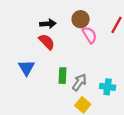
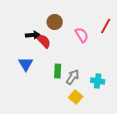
brown circle: (81, 19) -> (55, 22), moved
black arrow: (48, 24) -> (33, 35), moved

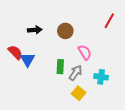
brown circle: (55, 22) -> (65, 31), moved
pink semicircle: (82, 35) -> (85, 52), moved
red semicircle: (44, 41) -> (15, 52), moved

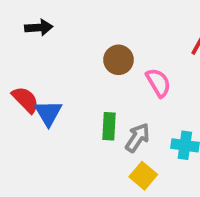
black arrow: (35, 30) -> (39, 28), moved
pink semicircle: (85, 52) -> (158, 83), moved

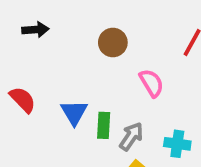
brown circle: (118, 60) -> (113, 42), moved
blue triangle: (48, 113) -> (74, 112), moved

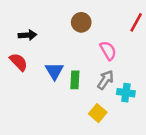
black arrow: (35, 30) -> (28, 35), moved
gray arrow: (131, 136) -> (105, 80), moved

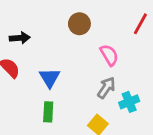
green rectangle: (75, 80) -> (48, 112), moved
cyan cross: (126, 93) -> (129, 102), turned -30

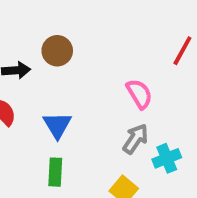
brown circle: (79, 24) -> (57, 51), moved

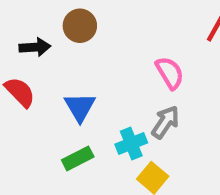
cyan cross: (167, 158) -> (131, 143), moved
green rectangle: (55, 172) -> (78, 158), turned 60

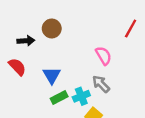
gray arrow: (165, 122) -> (101, 84), turned -78
green rectangle: (78, 158) -> (59, 97), moved

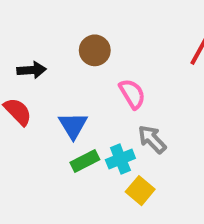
brown circle: (52, 28) -> (95, 50), moved
pink semicircle: (103, 56) -> (132, 94), moved

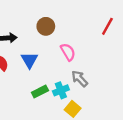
blue triangle: (73, 125) -> (30, 60), moved

